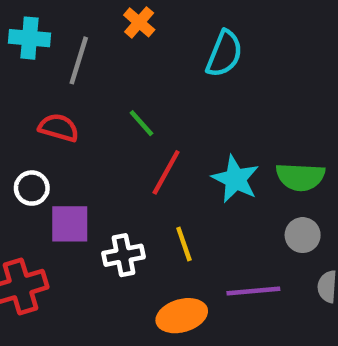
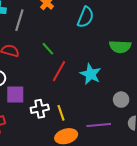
green semicircle: (300, 177) -> (120, 47), moved
yellow line: (184, 244) -> (61, 113), moved

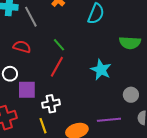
gray line: (19, 20) -> (31, 17), turned -45
red line: (59, 71) -> (57, 67), moved
yellow line: (61, 113) -> (43, 126), moved

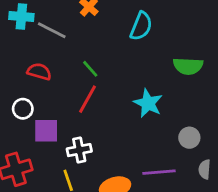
gray line: (31, 17) -> (52, 30), turned -35

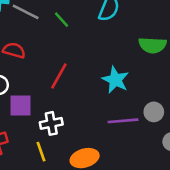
green line: (90, 69) -> (62, 20), moved
purple line: (159, 172) -> (123, 121), moved

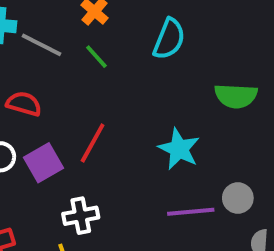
purple square: (20, 105) -> (43, 163), moved, turned -30

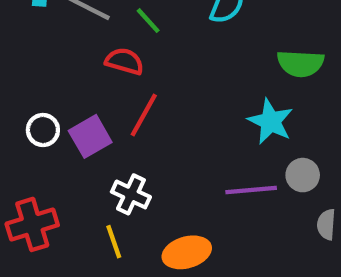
red semicircle: (24, 104) -> (125, 61), moved
cyan star: (179, 149) -> (270, 121), moved
white cross: (81, 216) -> (131, 194), turned 36

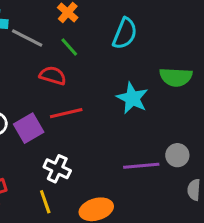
red line: (144, 115) -> (66, 113), turned 48
cyan star: (270, 121) -> (132, 98), moved

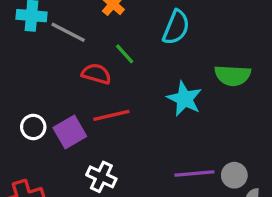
green line: (69, 47) -> (125, 54), moved
gray circle: (177, 155) -> (234, 175), moved

